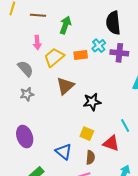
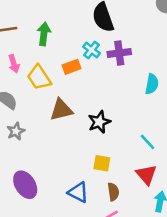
yellow trapezoid: (54, 57) -> (39, 77), turned -70
brown triangle: (65, 86) -> (61, 110), turned 42
red triangle: (111, 143) -> (146, 175), moved, turned 42

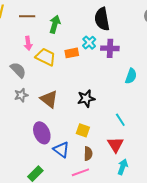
yellow trapezoid: (39, 77) -> (46, 57), turned 140
brown triangle: (61, 110) -> (49, 99), moved, turned 42
purple ellipse: (25, 185) -> (42, 133), moved

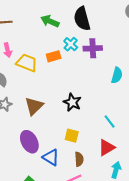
green arrow: (55, 24) -> (50, 21), moved, turned -78
black star: (86, 98) -> (72, 102), turned -30
brown triangle: (49, 99) -> (34, 106), turned 42
red triangle: (115, 145) -> (107, 148), turned 36

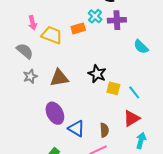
cyan semicircle: (117, 75) -> (141, 47), turned 119
brown triangle: (34, 106) -> (59, 78), turned 36
yellow square: (72, 136) -> (113, 88), moved

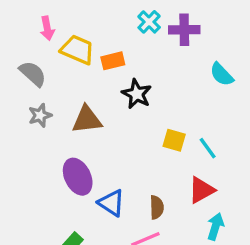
orange rectangle: (78, 28) -> (113, 61), moved
black star: (97, 74) -> (137, 94), moved

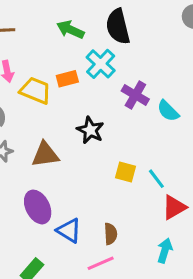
cyan cross: (149, 22) -> (101, 64), size x1.4
purple cross: (184, 30) -> (135, 95), moved, turned 32
orange rectangle: (113, 61) -> (67, 79), moved
red triangle: (202, 190) -> (174, 207), moved

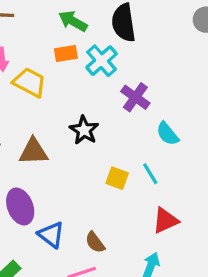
orange rectangle: (67, 79) -> (66, 54), moved
cyan semicircle: (168, 111) -> (168, 134), moved
cyan line: (156, 179) -> (150, 174), moved
brown semicircle: (111, 234) -> (95, 242), turned 140

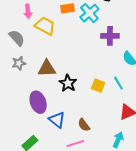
purple cross: (135, 97) -> (110, 36), turned -36
black star: (84, 130) -> (68, 83), moved

